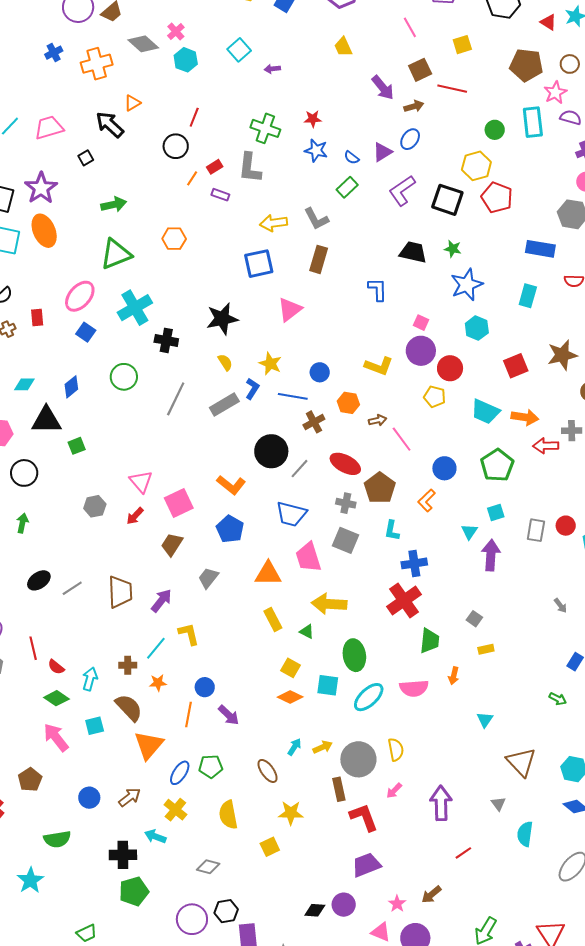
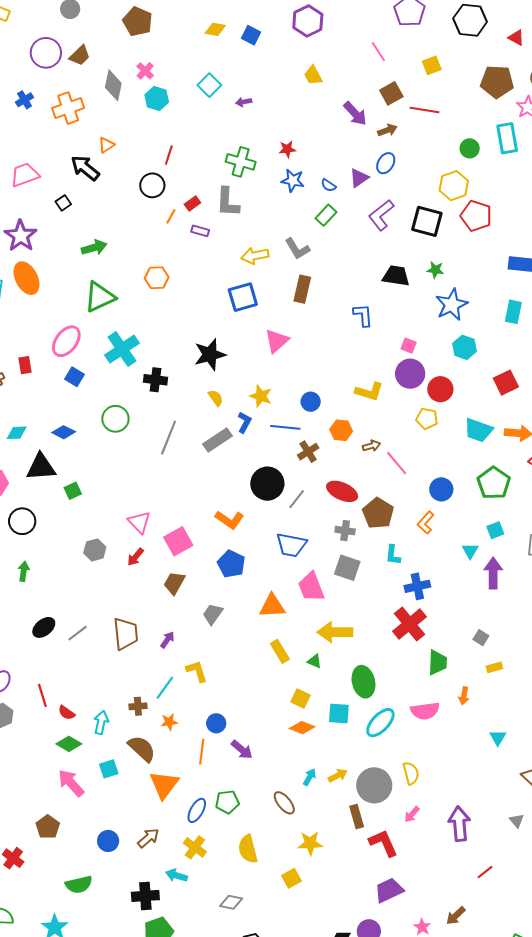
gray diamond: (143, 44) -> (113, 85), turned 64
blue diamond: (71, 387) -> (64, 432), turned 70
purple arrow: (161, 601) -> (167, 640), size x0.7

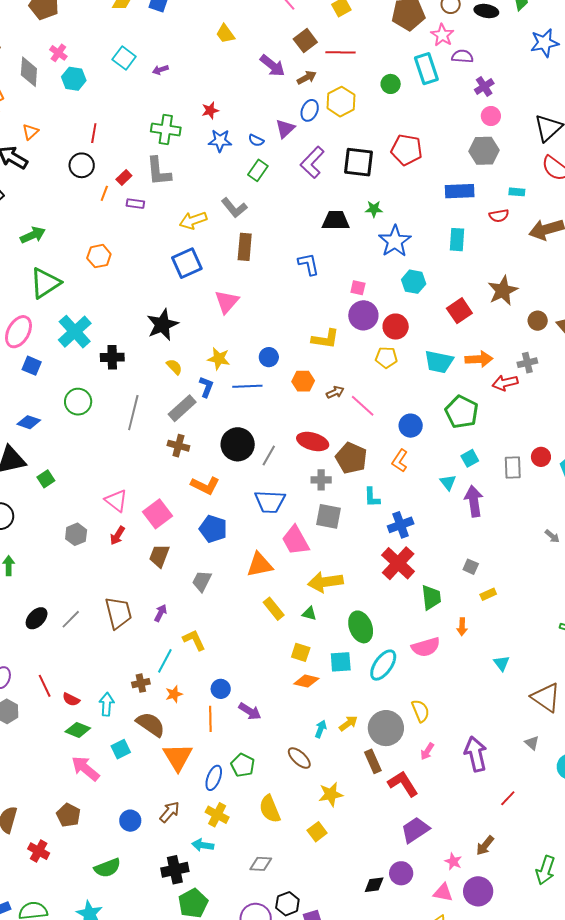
yellow hexagon: (454, 186) -> (341, 102), moved
brown cross: (308, 452) -> (178, 446), moved, turned -35
green pentagon: (227, 802) -> (243, 765), turned -30

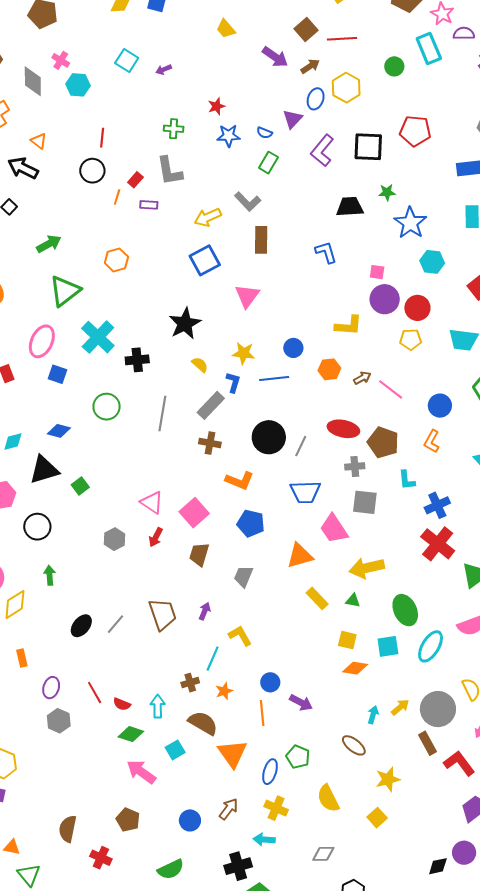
green cross: (166, 130) -> (174, 129), size x0.7
orange triangle: (30, 132) -> (39, 141), turned -36

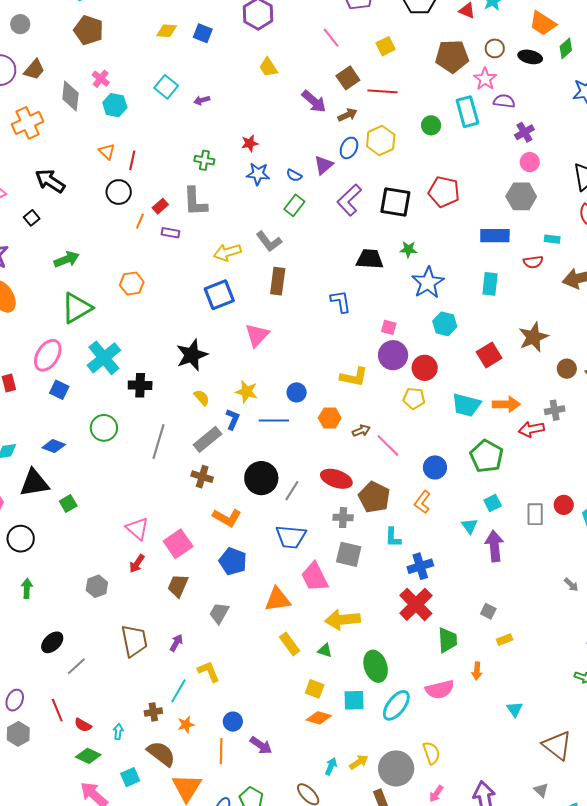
orange triangle: (39, 141) -> (107, 151), moved
gray hexagon: (114, 539) -> (97, 586), moved
gray line: (116, 624) -> (76, 666), moved
cyan arrow: (158, 706) -> (118, 732), size x0.7

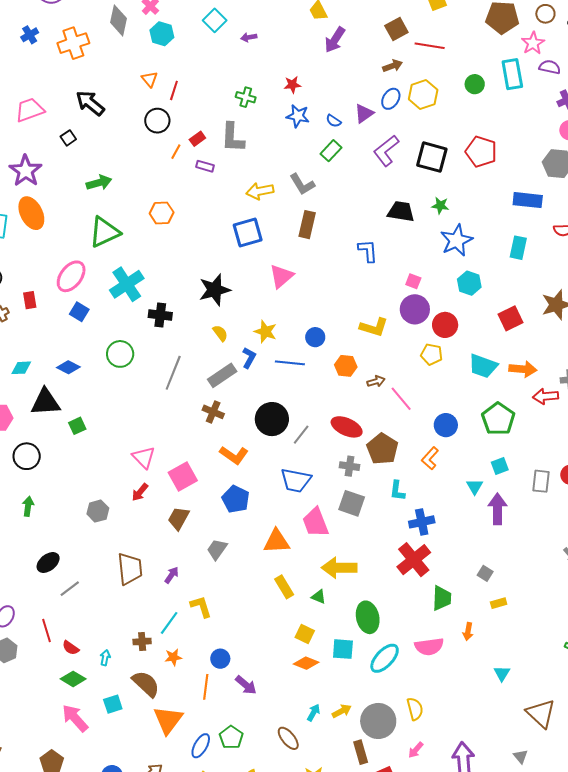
purple arrow: (314, 101) -> (335, 40), moved, turned 76

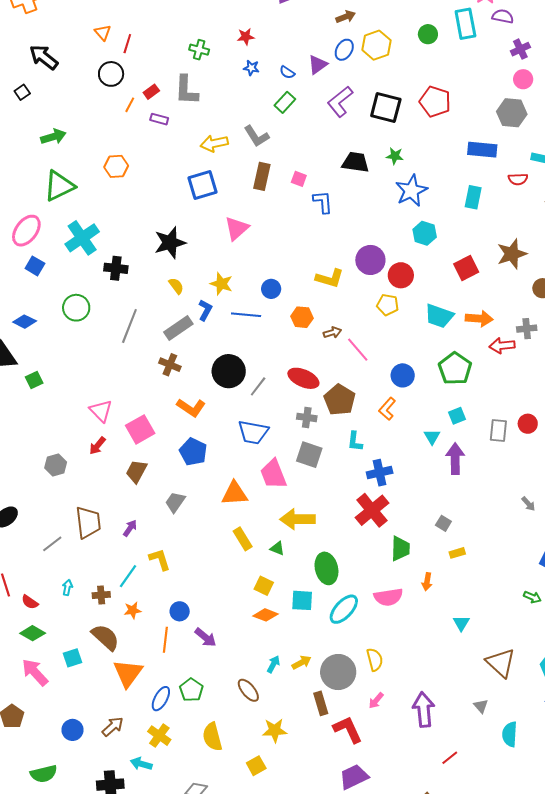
blue star: (298, 116) -> (251, 68), size x0.7
pink square: (413, 281) -> (299, 179), moved
gray line: (70, 589) -> (52, 544), moved
cyan arrow: (105, 658) -> (67, 588), moved

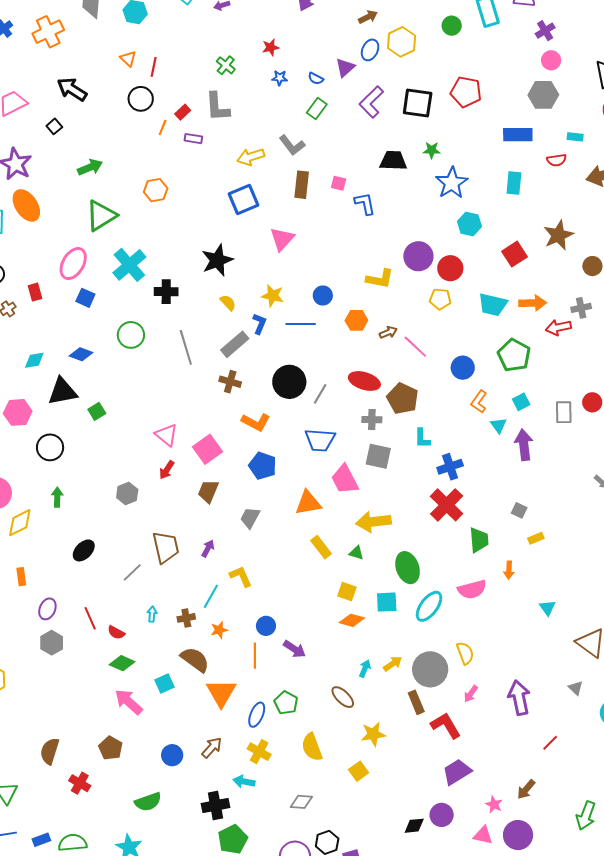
green cross: (199, 50) -> (226, 65), turned 30
gray line: (129, 326) -> (186, 347), turned -32
orange L-shape: (387, 409) -> (479, 402), moved

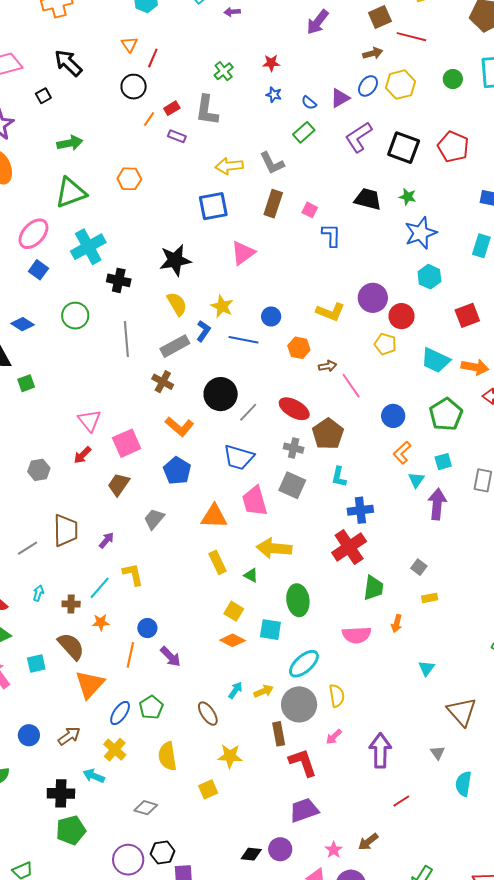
yellow semicircle: (228, 303) -> (177, 304), size x1.4
cyan ellipse: (429, 606) -> (304, 664), moved

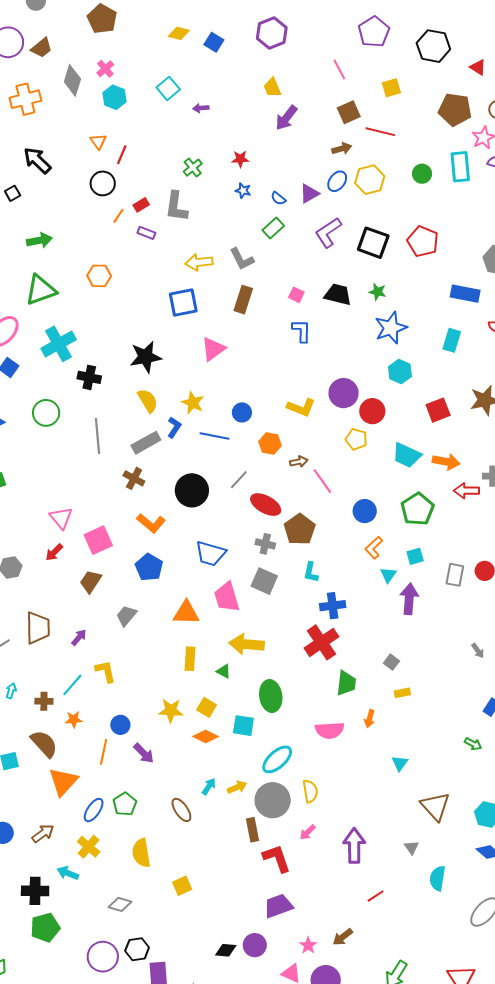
pink square: (310, 210) -> (296, 295), moved
gray line: (248, 412) -> (239, 480), moved
yellow rectangle: (217, 562) -> (190, 659), turned 30
yellow star: (230, 756) -> (171, 711), moved

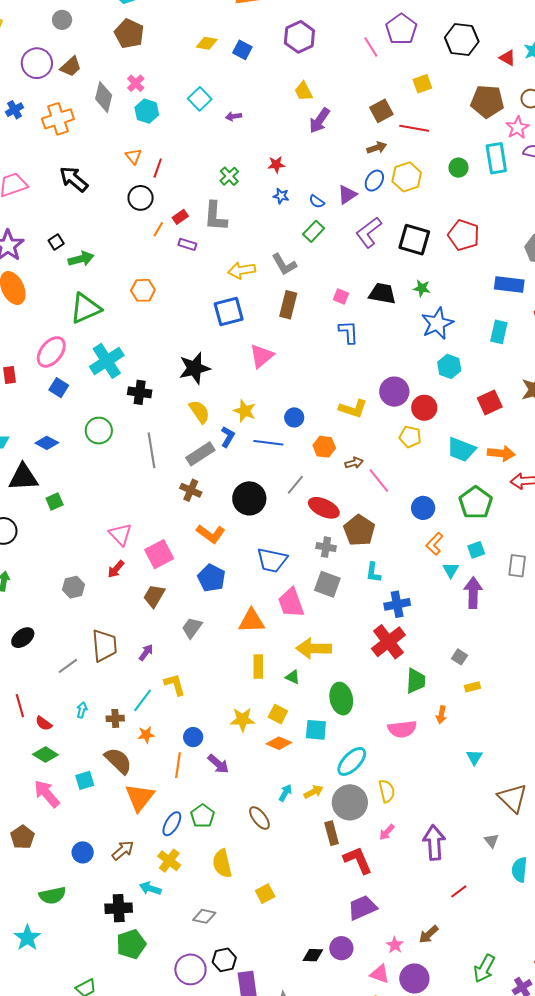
pink line: (339, 70) -> (371, 47), moved
black square: (13, 193) -> (56, 242), moved

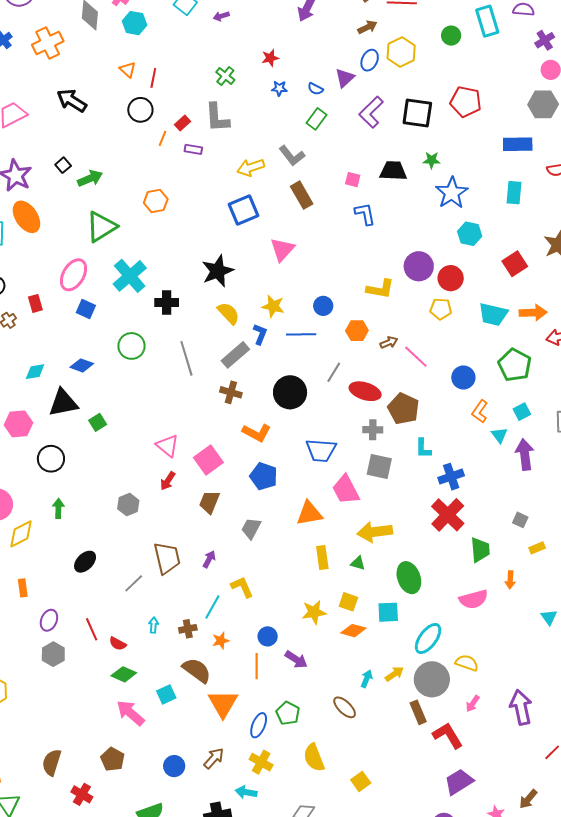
brown rectangle: (288, 305) -> (302, 195), turned -36
yellow semicircle: (387, 791) -> (467, 663), turned -50

